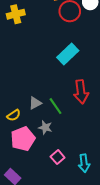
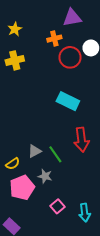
cyan rectangle: (68, 54) -> (68, 101), turned 70

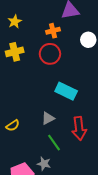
red circle: (70, 57) -> (50, 54), moved
gray triangle: (35, 151) -> (48, 118), moved
yellow semicircle: (13, 164) -> (13, 125), moved

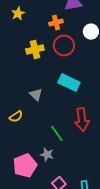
yellow cross: (15, 52) -> (35, 50), moved
red circle: (50, 54) -> (64, 46), moved
gray triangle: (48, 118) -> (36, 95), moved, turned -48

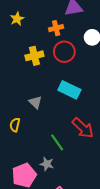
yellow semicircle: (16, 117) -> (15, 125), turned 136
red arrow: (82, 120) -> (83, 128), turned -40

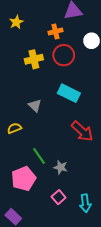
yellow semicircle: (15, 125) -> (14, 128), turned 56
green line: (57, 142) -> (39, 156), moved
gray star: (47, 164) -> (61, 167), moved

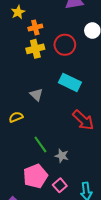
orange cross: (55, 31) -> (35, 27), moved
pink pentagon: (24, 179) -> (35, 176), moved

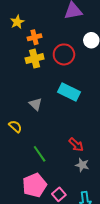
yellow semicircle: (16, 117) -> (15, 126), turned 64
red arrow: (83, 120) -> (76, 145), moved, size x0.7
gray star: (62, 156) -> (82, 165), moved

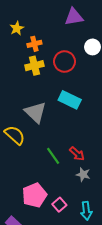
gray triangle: (36, 104) -> (35, 112), size x1.6
yellow semicircle: (15, 126) -> (15, 135), size x1.5
green line: (40, 154) -> (53, 156), moved

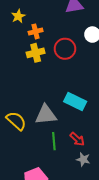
cyan rectangle: (70, 100) -> (75, 102), moved
gray triangle: (35, 112) -> (46, 115), moved, turned -50
green line: (53, 156) -> (54, 141), turned 30

